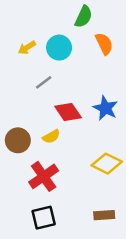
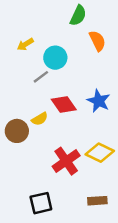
cyan circle: (59, 48) -> (55, 58), moved
yellow semicircle: (51, 136) -> (40, 119), moved
red cross: (44, 176) -> (66, 161), moved

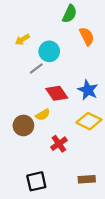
yellow semicircle: (40, 119) -> (43, 115), moved
brown circle: (17, 131) -> (23, 125), moved
yellow diamond: (100, 153) -> (89, 121), moved
red cross: (66, 161) -> (59, 144), size x0.7

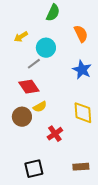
green semicircle: (70, 14) -> (53, 13), moved
blue star: (88, 90) -> (82, 70), moved
red diamond: (57, 93) -> (29, 87), moved
yellow diamond: (89, 121) -> (83, 113), turned 60

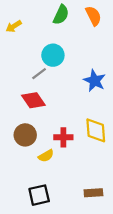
orange semicircle: (81, 34) -> (93, 16), moved
yellow arrow: (21, 37) -> (14, 26), moved
yellow semicircle: (40, 107) -> (46, 156), moved
red cross: (55, 134) -> (63, 137), moved, turned 35

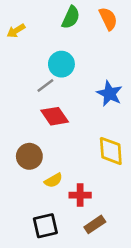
red diamond: (33, 100) -> (55, 116), moved
red cross: (63, 137) -> (80, 195), moved
brown rectangle: (93, 193) -> (95, 224), moved, turned -30

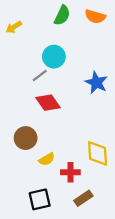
orange semicircle: (108, 19) -> (95, 16), turned 132
yellow diamond: (111, 151) -> (98, 153), moved

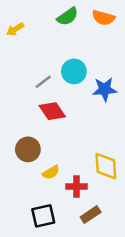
green semicircle: (62, 15) -> (68, 16), turned 30
cyan circle: (54, 57) -> (74, 71), moved
blue star: (96, 83) -> (105, 89), turned -30

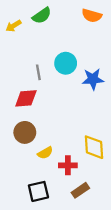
green semicircle: (68, 16) -> (42, 16), moved
gray line: (43, 82) -> (38, 72), turned -63
red diamond: (52, 111) -> (26, 98), moved, turned -60

